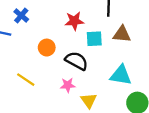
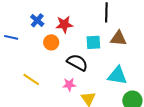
blue cross: (21, 15) -> (37, 20), moved
red star: (74, 21) -> (64, 24), moved
orange circle: (47, 48) -> (51, 42), moved

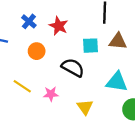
red star: (64, 24) -> (59, 26), turned 30
orange circle: (51, 42) -> (37, 51), moved
pink star: (69, 85) -> (51, 94), moved

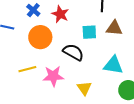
orange circle: (37, 51) -> (40, 37), size x1.5
yellow line: (22, 86) -> (27, 69), turned -48
pink star: (51, 94) -> (53, 76), size x1.5

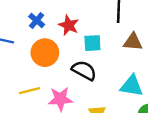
cyan square: (89, 32) -> (92, 43), moved

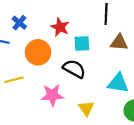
blue cross: (37, 21) -> (19, 23), moved
yellow line: (29, 91) -> (14, 80), moved

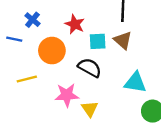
brown triangle: (119, 42) -> (123, 40), moved, turned 36
yellow triangle: (86, 108) -> (90, 109), moved

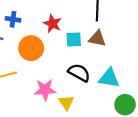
blue cross: (32, 20) -> (13, 19), turned -32
brown triangle: (123, 40) -> (97, 39), turned -30
black semicircle: (90, 68) -> (79, 73), moved

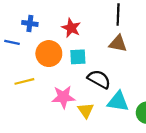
cyan square: (74, 40) -> (78, 57), moved
cyan triangle: (109, 78) -> (118, 102), moved

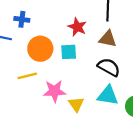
red star: (71, 28) -> (77, 27), moved
black semicircle: (99, 79) -> (109, 67), moved
yellow line: (24, 81) -> (27, 76), moved

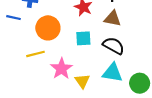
cyan square: (69, 52) -> (83, 38), moved
pink star: (54, 91) -> (61, 69), turned -30

